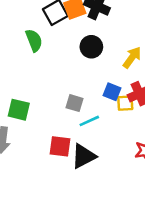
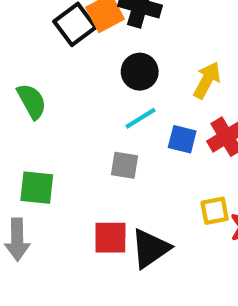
green semicircle: (34, 40) -> (32, 101), moved
yellow square: (125, 103) -> (215, 211), moved
cyan line: (89, 121) -> (141, 118), moved

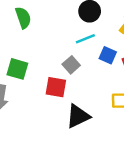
gray square: (125, 165) -> (71, 65), turned 30
red square: (110, 238) -> (56, 87), moved

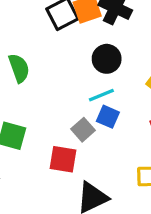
blue square: (108, 55) -> (108, 117), moved

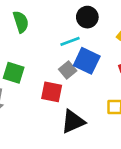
cyan line: (101, 95) -> (70, 41), moved
blue square: (108, 117) -> (87, 61), size x1.5

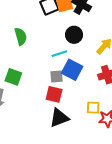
gray square: (68, 70) -> (57, 76), turned 32
red square: (52, 92) -> (54, 94), moved

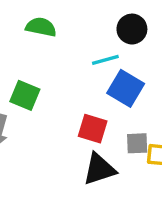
green semicircle: (21, 36) -> (41, 27), turned -66
gray square: (57, 76) -> (137, 143), moved

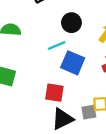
gray square: (137, 143) -> (89, 112), moved

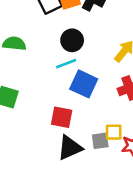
black circle: (71, 23) -> (72, 40), moved

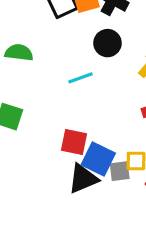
black circle: (72, 40) -> (107, 43), moved
blue square: (84, 84) -> (98, 159), moved

